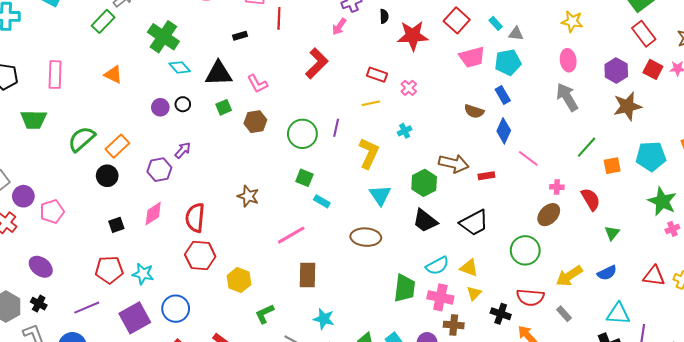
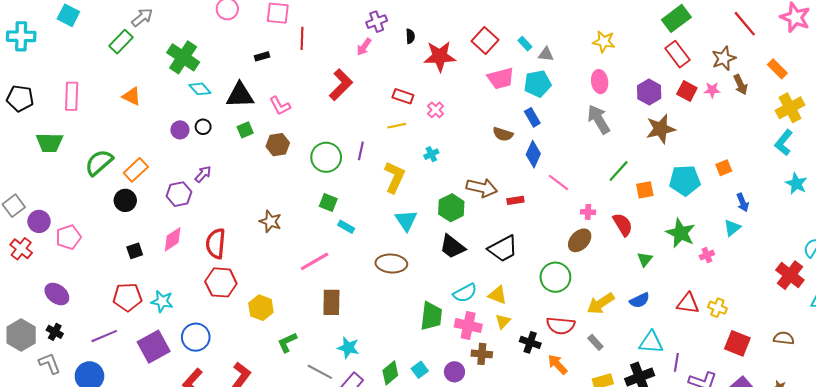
green star: (662, 201) -> (681, 233), moved

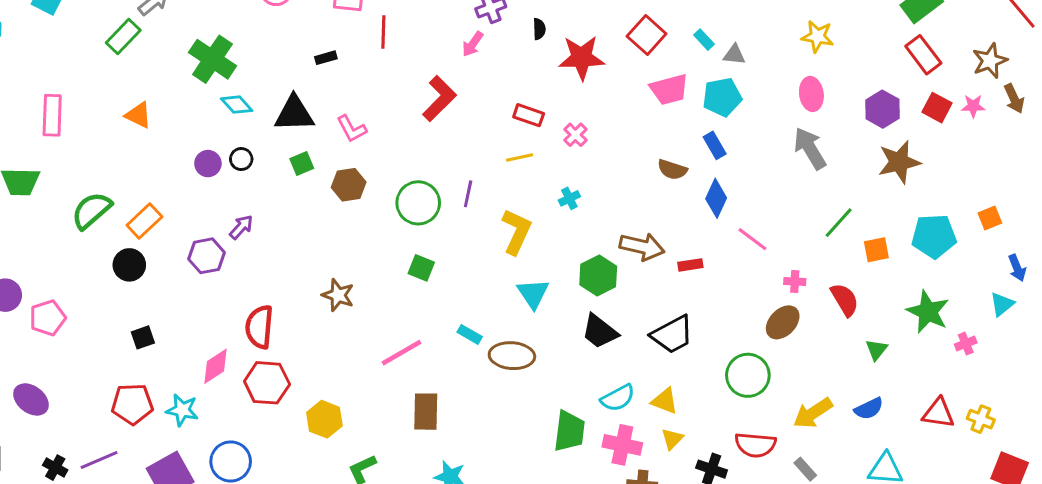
cyan rectangle: (346, 227) -> (470, 334), moved
pink diamond: (173, 239) -> (216, 366), moved
black cross: (55, 332) -> (55, 468), moved

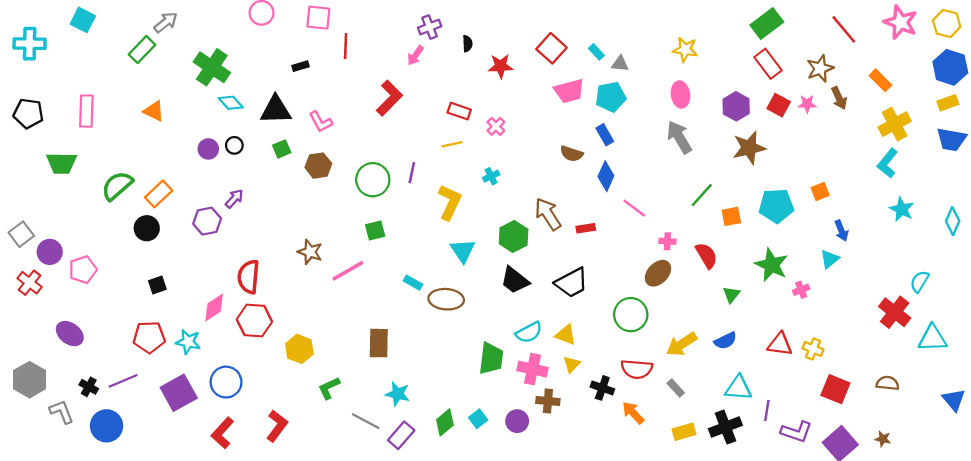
red star: (582, 58) -> (501, 66), size x0.7
brown arrow: (642, 247) -> (548, 214), turned -136
green square: (421, 268) -> (375, 231), turned -36
pink line: (402, 353) -> (348, 271), moved

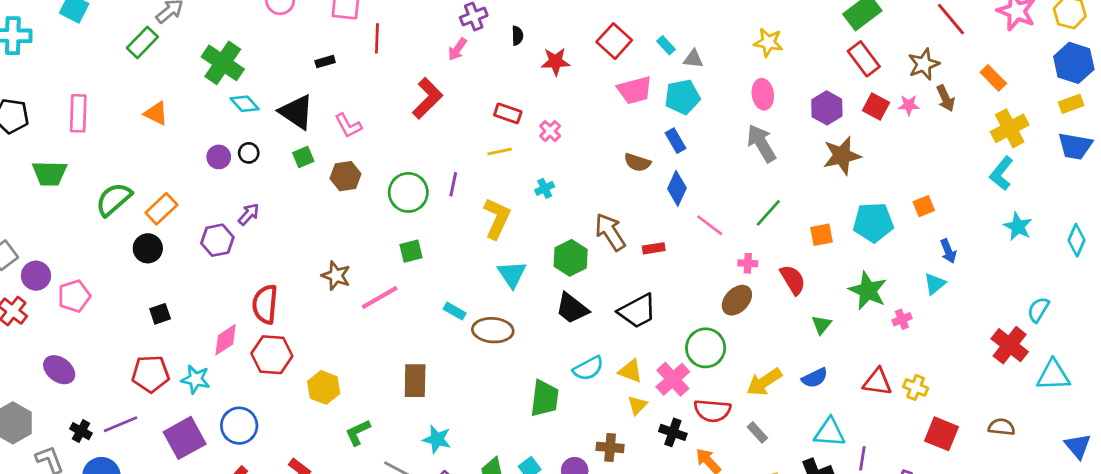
black triangle: (276, 110) -> (296, 112), turned 36
green line: (702, 195) -> (768, 213), moved
pink cross: (533, 369) -> (673, 379), moved, turned 36

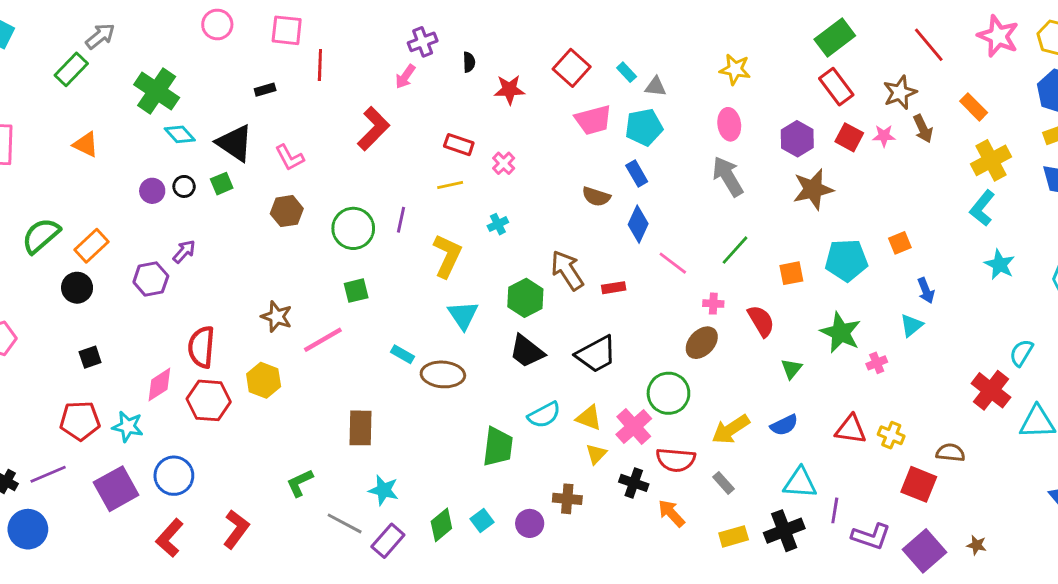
green square: (303, 157) -> (222, 184), moved
yellow hexagon: (324, 387) -> (264, 380), moved
brown semicircle: (1001, 427) -> (950, 453), moved

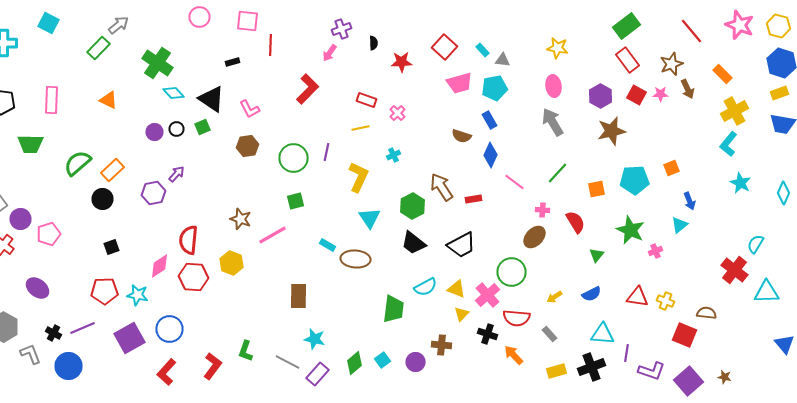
yellow arrow: (731, 429) -> (554, 297), size x0.6
green L-shape: (300, 483) -> (246, 351), moved, turned -45

